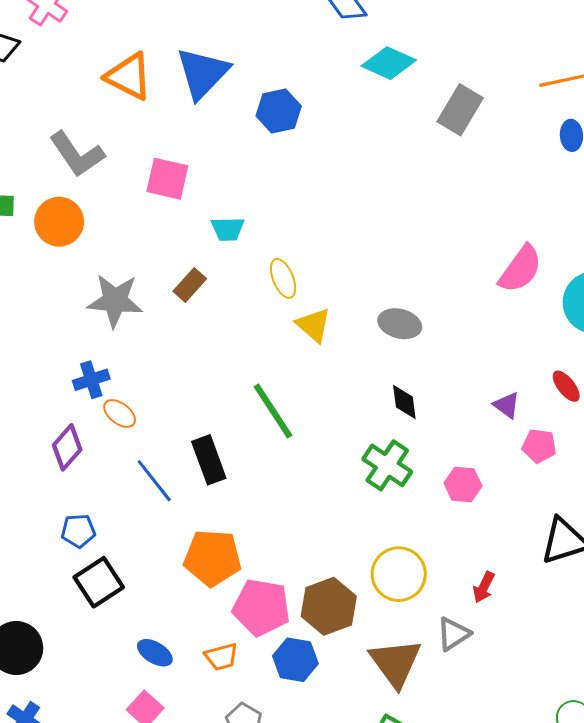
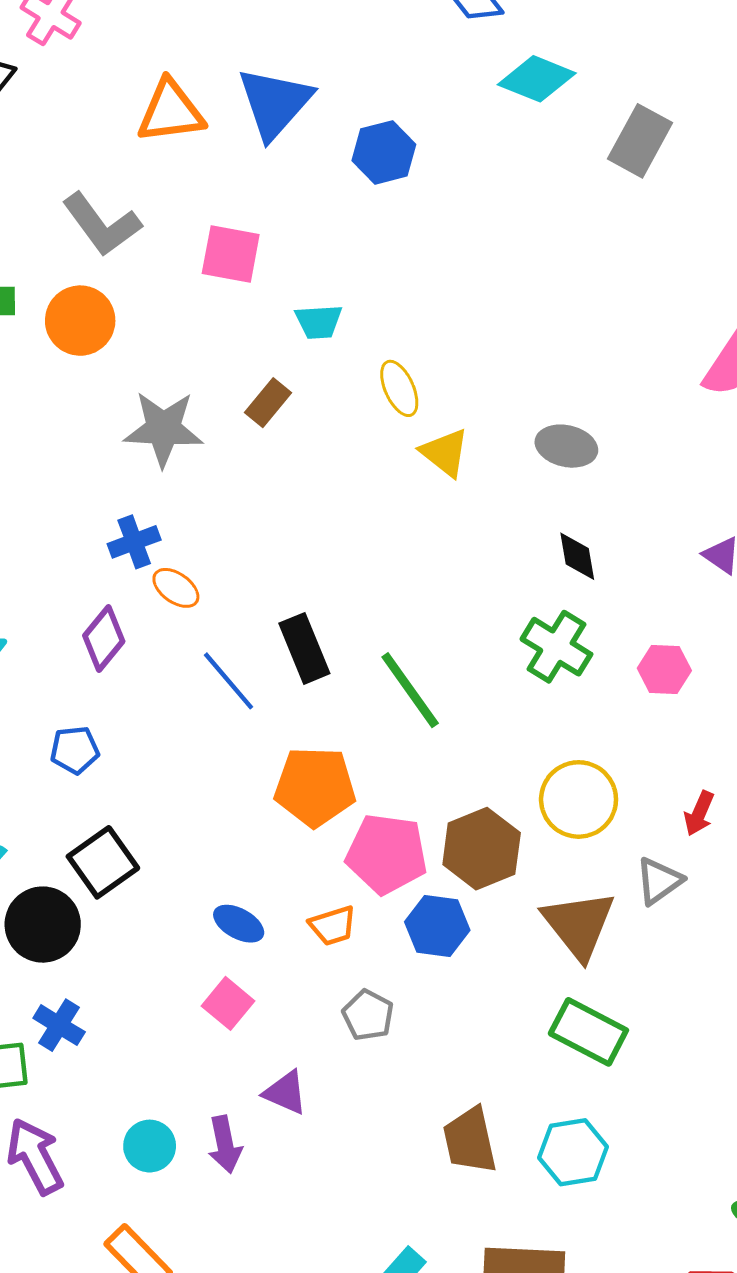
orange triangle: (129, 76) -> (171, 112), turned -32
green line: (273, 411) -> (410, 690), moved
blue pentagon: (78, 531) -> (75, 750), moved
black square: (99, 582) -> (103, 862), moved

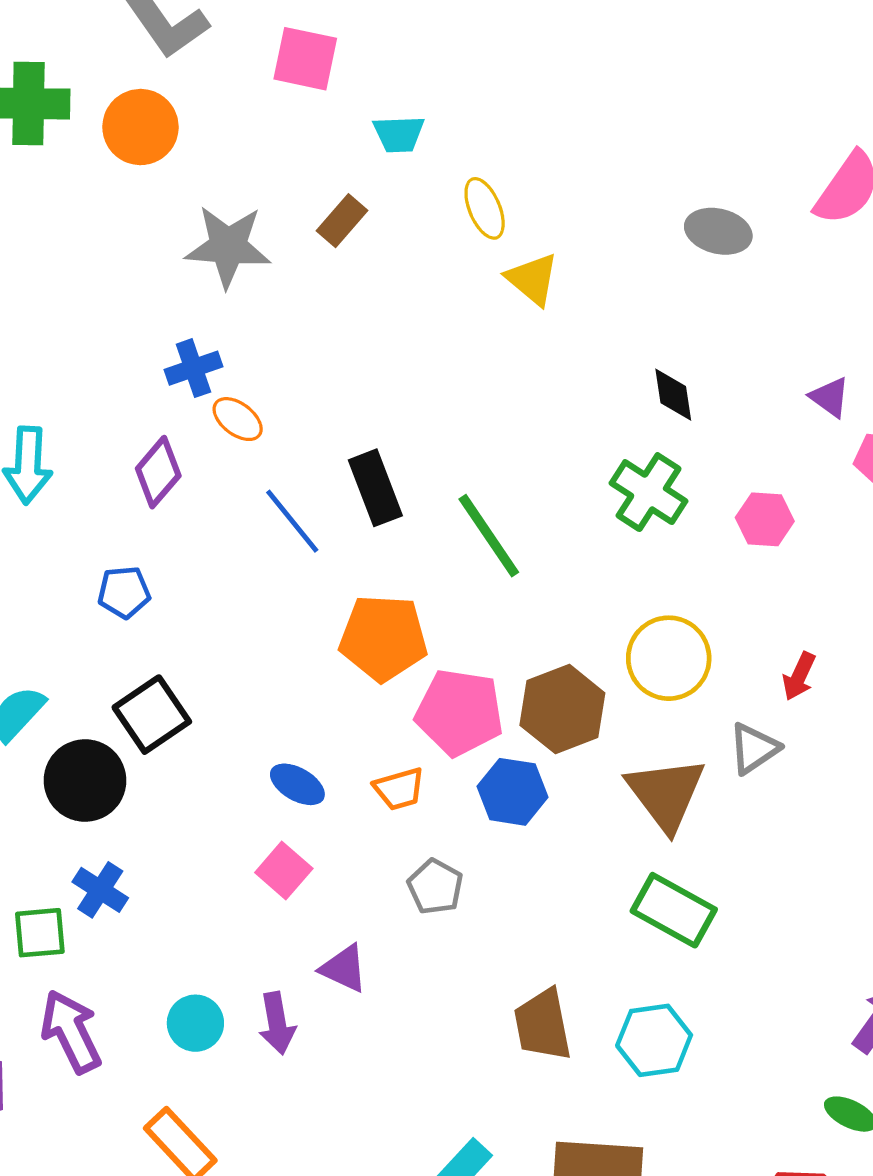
gray ellipse: (566, 446) -> (718, 231), moved

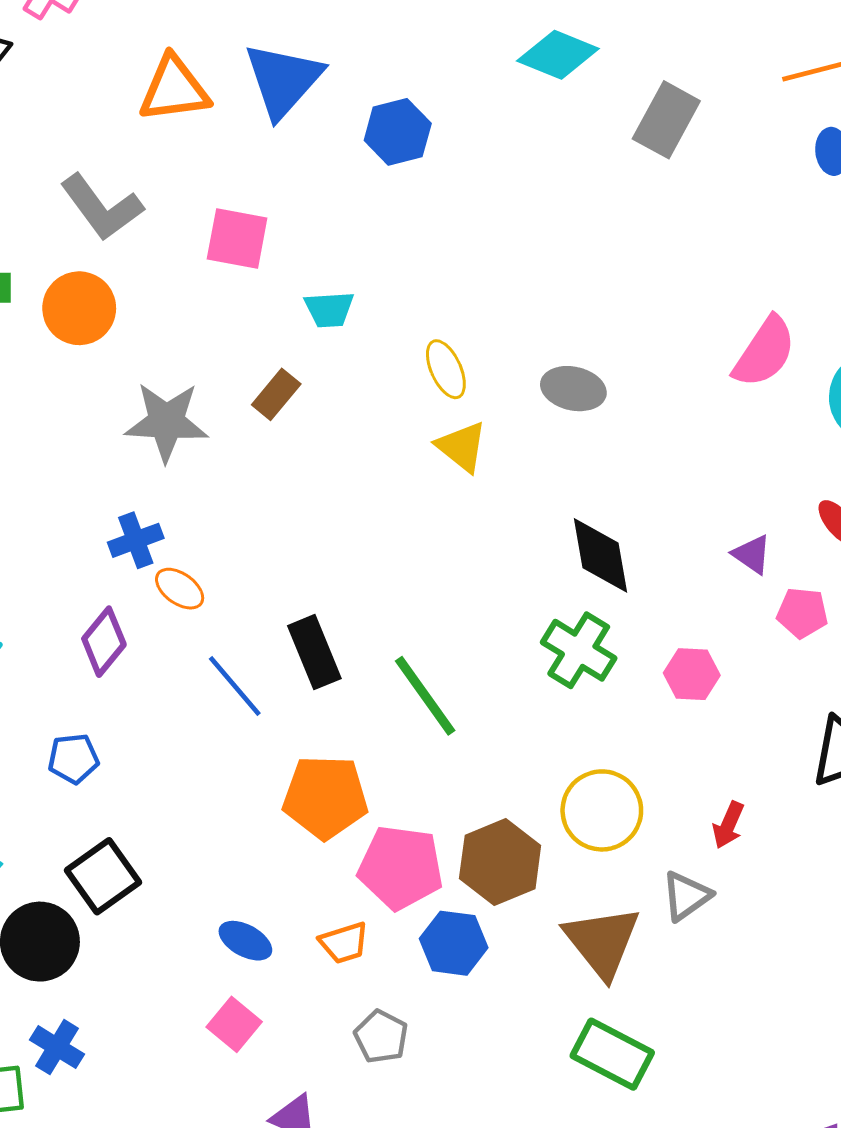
yellow ellipse: (485, 208) -> (446, 369), moved
gray ellipse: (718, 231) -> (573, 389), moved
black diamond: (673, 395) -> (600, 555), size x1.5

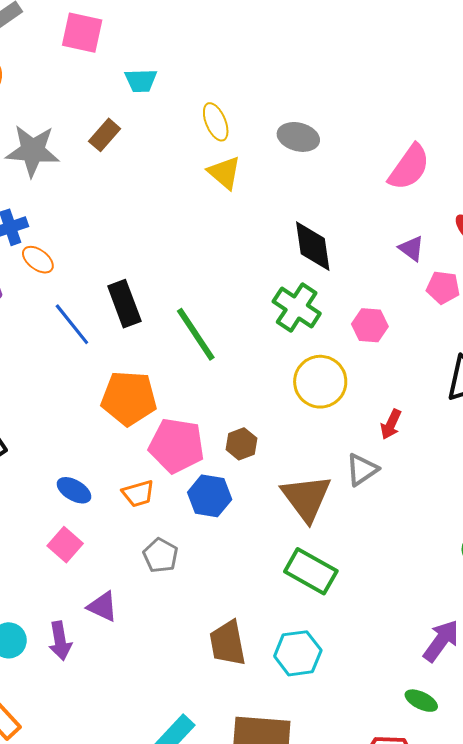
pink semicircle: (765, 352) -> (409, 167), moved
yellow circle: (602, 810) -> (320, 382), moved
brown hexagon: (500, 862) -> (241, 444), size x0.6

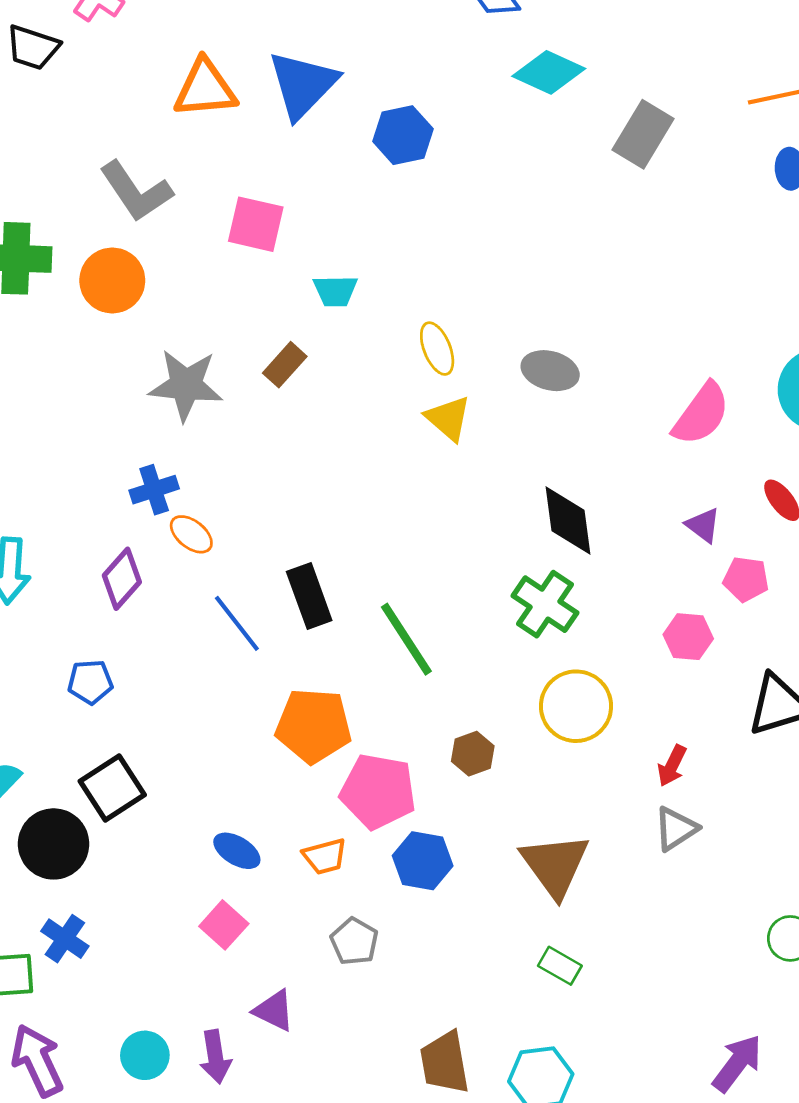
pink hexagon: (370, 325) -> (688, 637), moved
brown hexagon: (241, 444) -> (473, 754), moved
gray triangle: (362, 470) -> (676, 829), moved
green rectangle: (311, 571) -> (560, 966), size x0.6

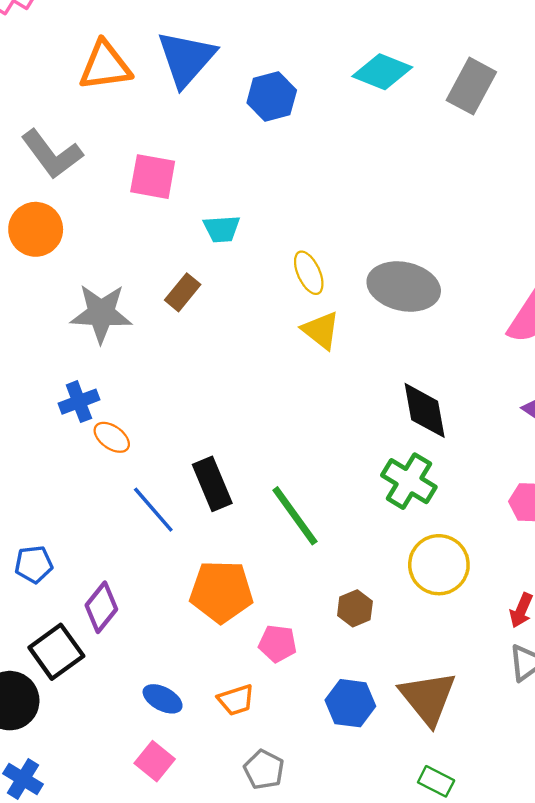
cyan diamond: (549, 72) -> (382, 72), moved
gray ellipse: (550, 371) -> (404, 286), size x1.5
purple diamond: (122, 579) -> (101, 607), moved
pink pentagon: (378, 791) -> (278, 644), size x0.6
blue hexagon: (423, 861) -> (350, 703), moved

